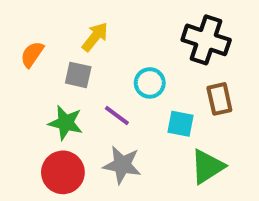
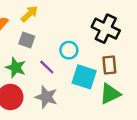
yellow arrow: (95, 37) -> (29, 14), moved
cyan square: (180, 124) -> (84, 77), size x1.5
green triangle: (207, 167) -> (110, 94), moved

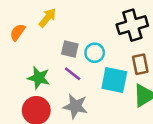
black cross: (106, 29) -> (132, 25), turned -36
gray square: (27, 40) -> (70, 49), moved

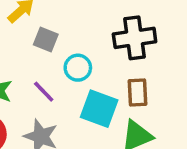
gray square: (70, 49) -> (46, 40), moved

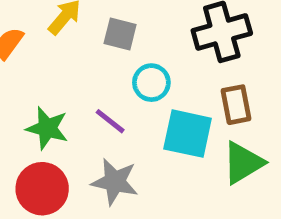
gray square: (46, 40) -> (120, 34), moved

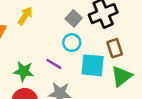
gray square: (120, 34) -> (74, 18), moved, turned 35

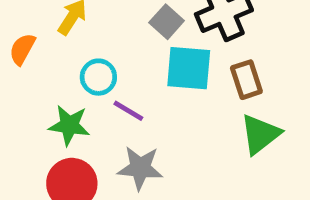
cyan circle: (72, 43) -> (98, 77), moved
cyan square: (93, 65) -> (189, 68), moved

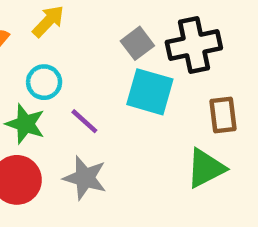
cyan circle: (98, 77) -> (44, 82), moved
brown rectangle: (246, 80) -> (223, 115), moved

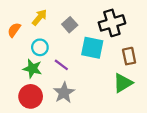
gray square: (137, 43) -> (70, 25), moved
gray star: (85, 178) -> (64, 93), turned 30

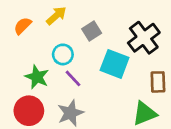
black cross: (112, 23) -> (144, 38), turned -30
cyan circle: (40, 47) -> (63, 54), moved

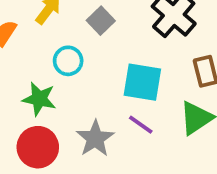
cyan square: (115, 64) -> (142, 82), moved
purple line: (73, 78) -> (141, 125), moved

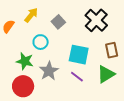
gray star: (95, 138) -> (49, 71), moved

